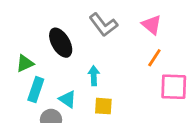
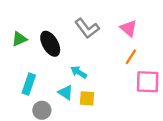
green triangle: (25, 63) -> (19, 39), moved
cyan arrow: (94, 76) -> (79, 72), turned -56
cyan triangle: (68, 99) -> (66, 92), moved

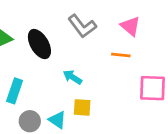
orange line: (131, 57) -> (121, 55), moved, turned 63
cyan triangle: (66, 92) -> (57, 120), moved

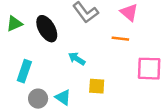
yellow square: (82, 107) -> (97, 86), moved

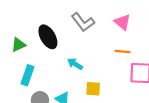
green triangle: (14, 24) -> (18, 45), moved
orange line: (120, 39) -> (122, 52), moved

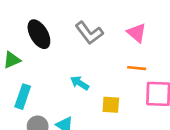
black ellipse: (48, 37) -> (39, 34), moved
yellow square: (93, 89) -> (111, 105), moved

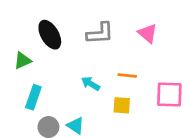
gray L-shape: (89, 33) -> (100, 33), turned -56
orange line: (137, 68) -> (127, 75), moved

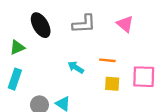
cyan rectangle: (33, 97) -> (15, 79), moved
yellow square: (122, 105) -> (112, 84), moved

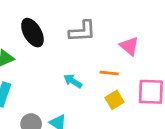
pink triangle: (125, 24) -> (129, 46), moved
yellow square: (112, 84) -> (115, 100), turned -35

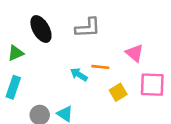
pink triangle: (129, 46) -> (135, 53), moved
orange line: (109, 73) -> (100, 67), moved

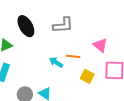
yellow square: (118, 92) -> (87, 76), turned -32

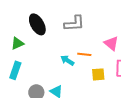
yellow square: (87, 76) -> (98, 74), turned -32

